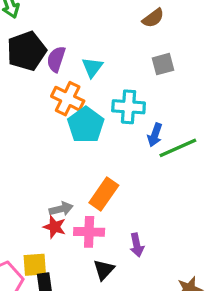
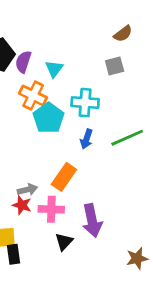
brown semicircle: (153, 18) -> (123, 34), moved
blue arrow: (155, 135) -> (86, 139), moved
purple arrow: (137, 245) -> (92, 221), size x1.6

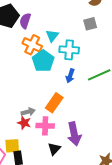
cyan triangle: (54, 69) -> (52, 36), moved

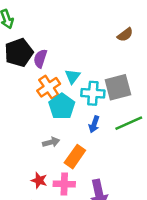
gray square: (90, 24) -> (118, 87), moved, size x1.6
orange cross: (32, 45) -> (49, 87), turned 30
gray arrow: (28, 112) -> (51, 142), moved

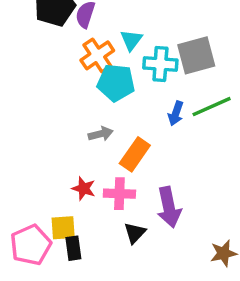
cyan pentagon: (62, 106) -> (116, 83), turned -30
blue arrow: (94, 124) -> (176, 113), moved

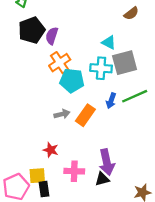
cyan triangle: (131, 40) -> (109, 42), moved, turned -40
orange rectangle: (135, 154) -> (85, 115), moved
pink cross: (119, 194) -> (74, 171), moved
black triangle: (135, 233) -> (102, 179), moved, turned 32

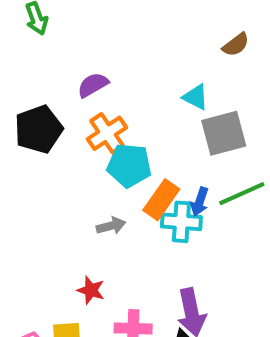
black pentagon: (32, 30) -> (39, 129), moved
purple semicircle: (52, 36) -> (93, 85), turned 42
cyan cross: (101, 68) -> (181, 222), moved
orange rectangle: (85, 115) -> (161, 200), moved

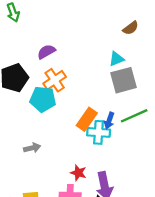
cyan triangle: (196, 97) -> (116, 59), moved, turned -49
cyan pentagon: (129, 165) -> (43, 99), moved
gray arrow: (111, 226) -> (32, 148), moved
red star: (91, 290) -> (78, 173), moved

